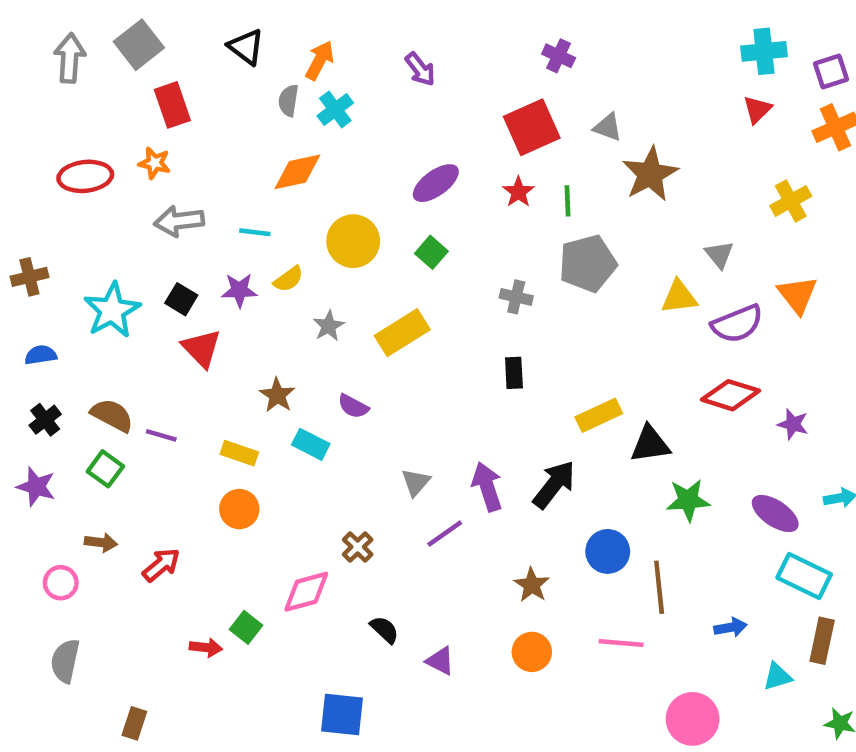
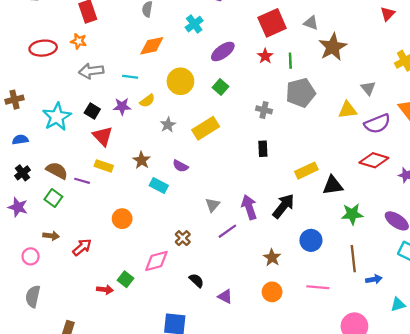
cyan cross: (335, 109) -> (194, 24), moved
yellow rectangle: (239, 453) -> (104, 166), moved
brown line: (659, 587) -> (353, 259), moved

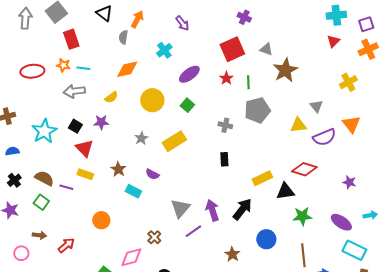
cyan line: (130, 77) -> (83, 68), moved
yellow semicircle: (147, 101) -> (111, 97), moved
red diamond: (374, 160) -> (304, 169), moved
gray triangle: (213, 205) -> (180, 208), size x1.5

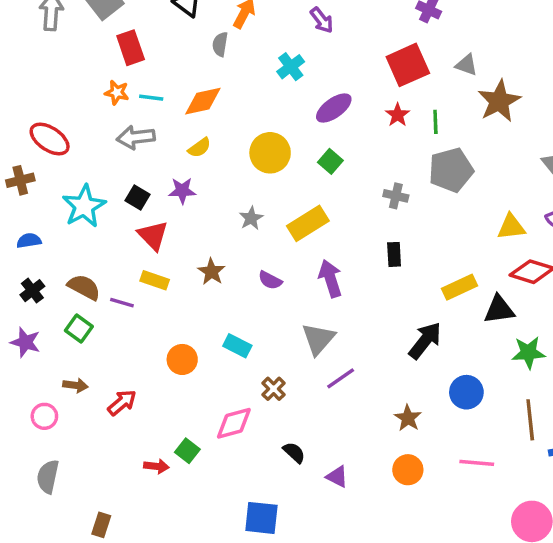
orange diamond: (127, 69) -> (203, 101), moved
red ellipse: (32, 71) -> (50, 139), moved, turned 40
yellow triangle: (298, 125) -> (511, 227), moved
cyan rectangle: (133, 191) -> (237, 346), moved
purple arrow: (212, 210) -> (330, 279), moved

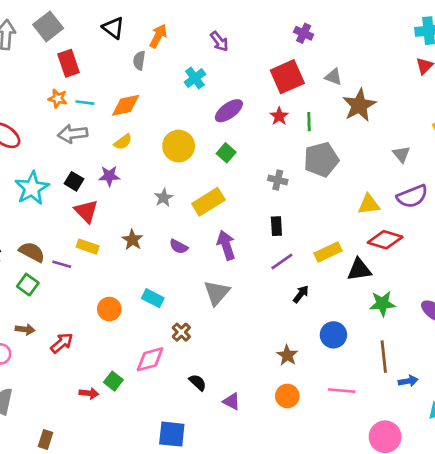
black arrow: (425, 341) -> (301, 294), size x0.6
purple line: (341, 378) -> (282, 261), moved

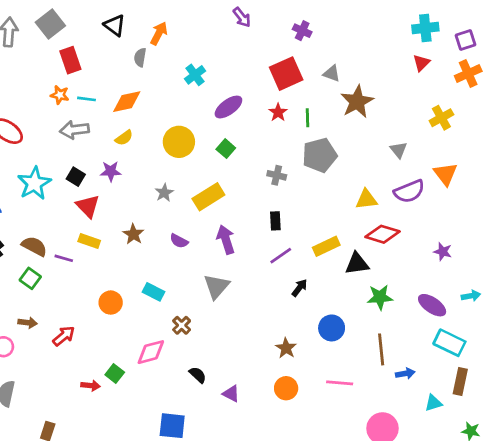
purple arrow: (219, 41) -> (242, 17), moved

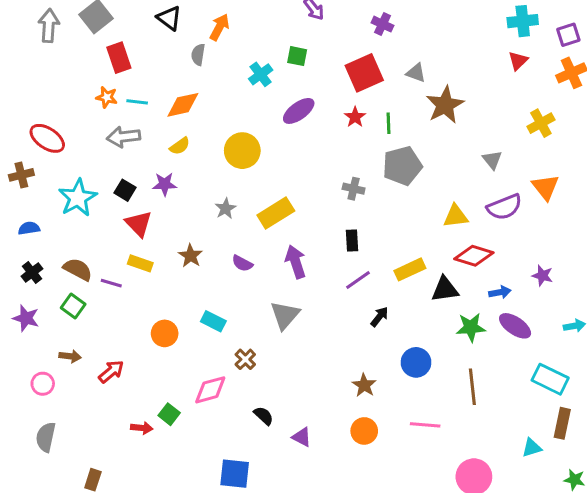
green square: (226, 149) -> (297, 56), moved, turned -30
purple ellipse: (432, 305) -> (515, 326), moved
blue arrow: (405, 373) -> (500, 292), moved

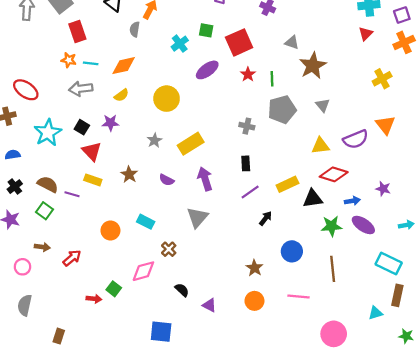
red square: (364, 73) -> (239, 42), moved
gray triangle: (492, 160) -> (323, 105), moved

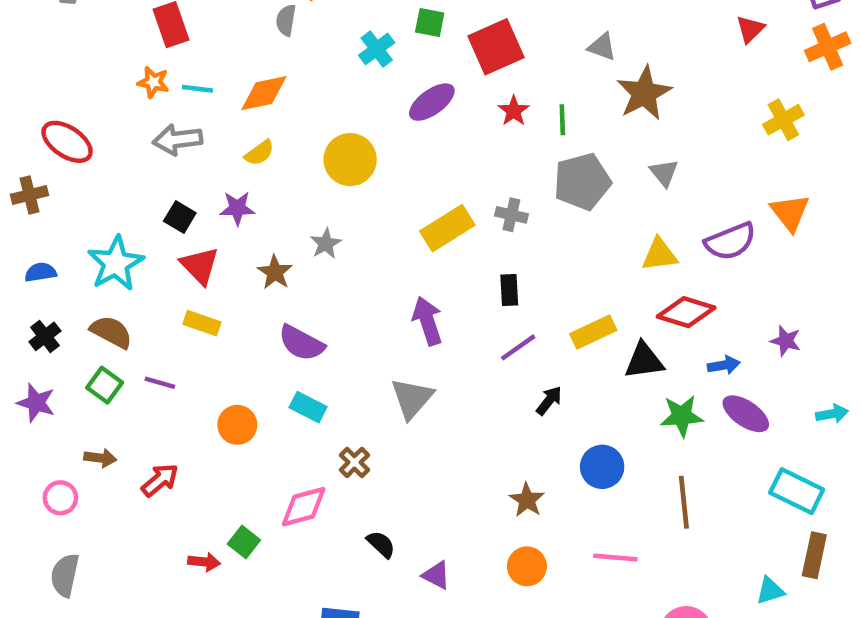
cyan star: (48, 133) -> (116, 263), moved
yellow rectangle: (191, 144) -> (447, 228), moved
brown star: (129, 174) -> (275, 272), moved
purple semicircle: (167, 180) -> (301, 343), moved, size x1.5
purple line: (72, 194) -> (160, 383), moved

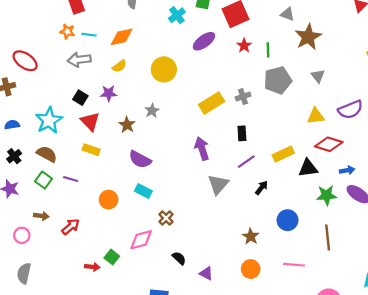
gray cross: (511, 215) -> (243, 97), turned -32
gray triangle: (412, 398) -> (218, 184), moved

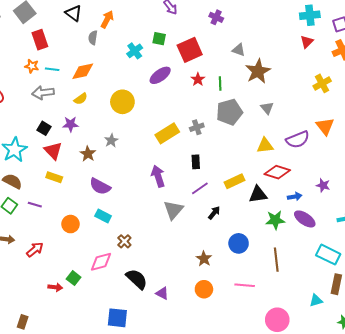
black semicircle: (179, 258) -> (137, 279), size x1.6

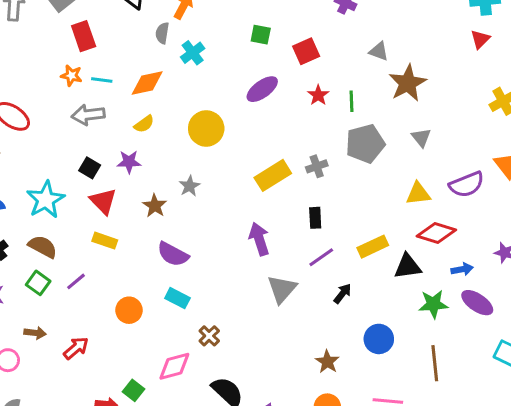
red square: (190, 50) -> (306, 51), size x0.7
cyan cross: (135, 51) -> (193, 53), moved
purple line: (35, 205) -> (76, 281), turned -56

